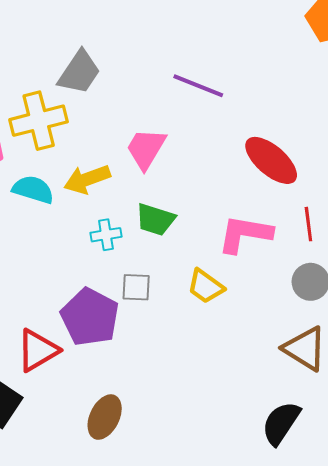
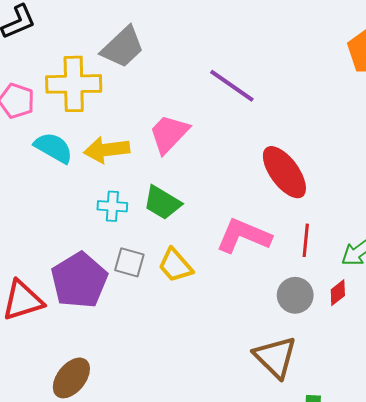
yellow trapezoid: (206, 286) -> (175, 265), moved

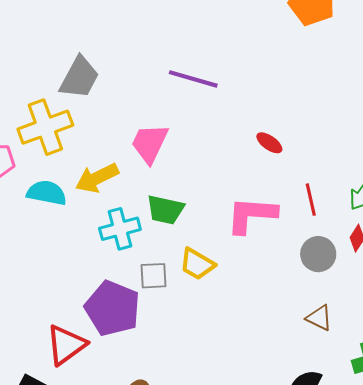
red ellipse: (284, 172) -> (269, 143), size x0.5
cyan cross: (112, 206) -> (120, 229), size x1.4
brown triangle: (275, 357) -> (319, 318), size x0.6

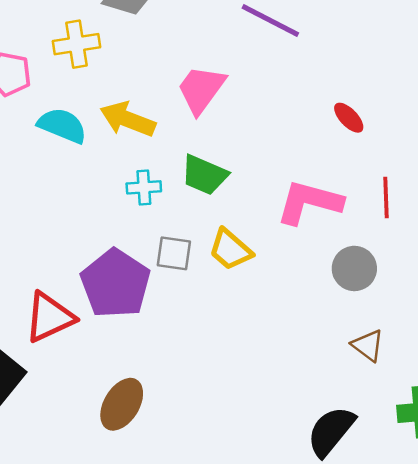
yellow cross: (45, 127) -> (76, 44), size x0.7
yellow arrow: (97, 178) -> (128, 119), turned 36
cyan cross: (120, 229) -> (144, 187), size x0.7
gray circle: (318, 254) -> (354, 268), moved

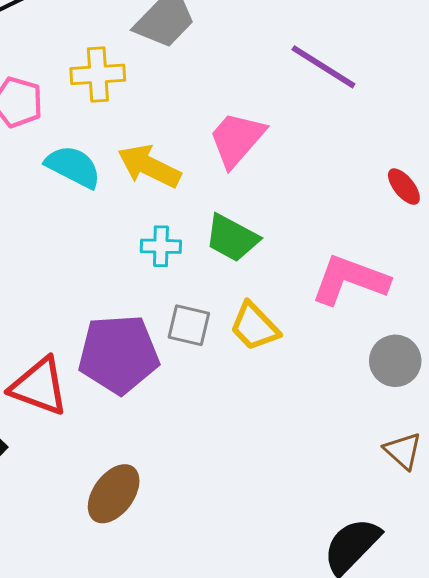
purple pentagon: (115, 284) -> (119, 354), turned 30
red triangle: (49, 317) -> (39, 386), turned 40

